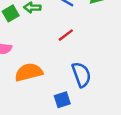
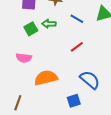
blue semicircle: (81, 75) -> (90, 80), turned -30

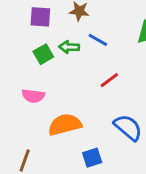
blue line: (77, 19) -> (98, 40), moved
blue square: (74, 101) -> (92, 158), moved

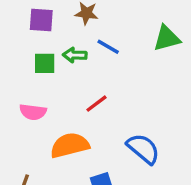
green square: (43, 54) -> (45, 63), turned 30
red line: (109, 80) -> (96, 104), moved

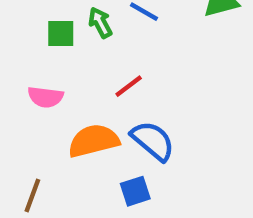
green arrow: (75, 55) -> (100, 23), turned 60
blue semicircle: (143, 149) -> (153, 141), moved

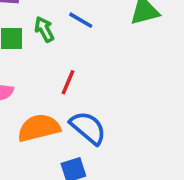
red line: (129, 86) -> (68, 82), turned -30

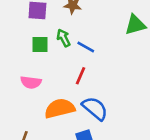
blue line: (81, 20) -> (86, 47), moved

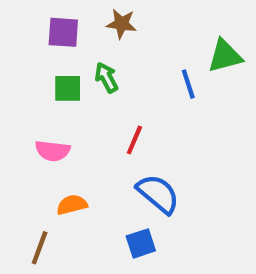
blue line: (86, 47) -> (188, 84), moved, turned 42
orange semicircle: (60, 108) -> (72, 205), moved, size x0.6

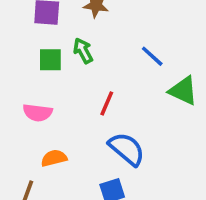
green triangle: (225, 56) -> (183, 91), moved, turned 40
blue line: (188, 84) -> (152, 56), turned -30

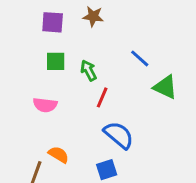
green arrow: (83, 51) -> (89, 70), moved
orange semicircle: (54, 158) -> (59, 155), moved, turned 45

